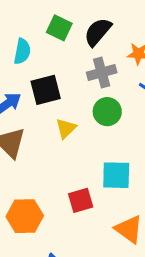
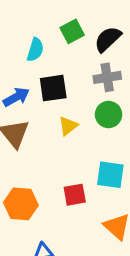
green square: (59, 28) -> (72, 31), turned 30

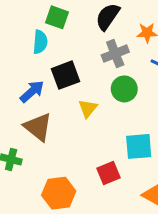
green square: (72, 31) -> (57, 17), moved, turned -30

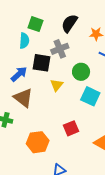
gray cross: (115, 54) -> (60, 49), moved
black square: (65, 75) -> (41, 63), turned 30
cyan square: (139, 146) -> (90, 96), moved, turned 30

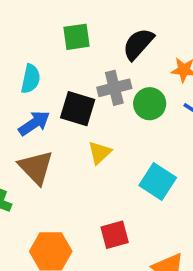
green square: (35, 24) -> (76, 37), turned -35
cyan semicircle: (24, 41) -> (31, 79), moved
green circle: (81, 72) -> (150, 104), moved

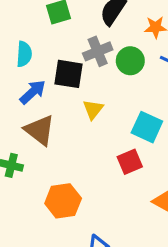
red square: (115, 235) -> (130, 162), moved

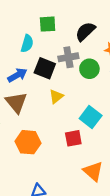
cyan semicircle: (24, 54) -> (27, 44), moved
orange hexagon: (63, 201) -> (28, 142), moved

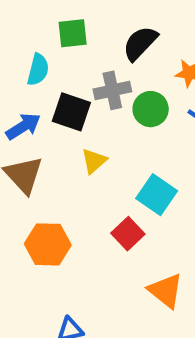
red square: (73, 138) -> (128, 234), turned -30

